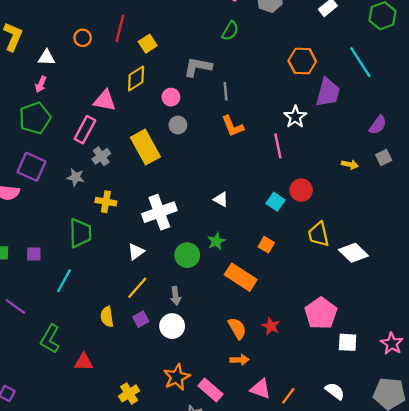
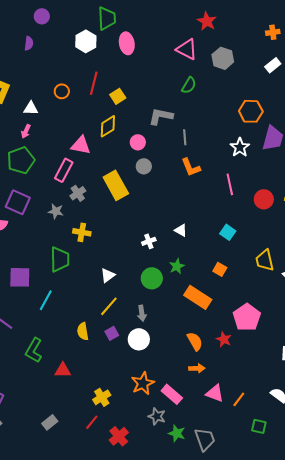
white star: (295, 117) -> (240, 147), moved
red circle: (301, 190) -> (264, 199), moved
white cross: (159, 212) -> (149, 241), moved, size x0.5
purple square: (34, 254) -> (20, 277), size x1.6
pink pentagon: (321, 313) -> (247, 317), moved

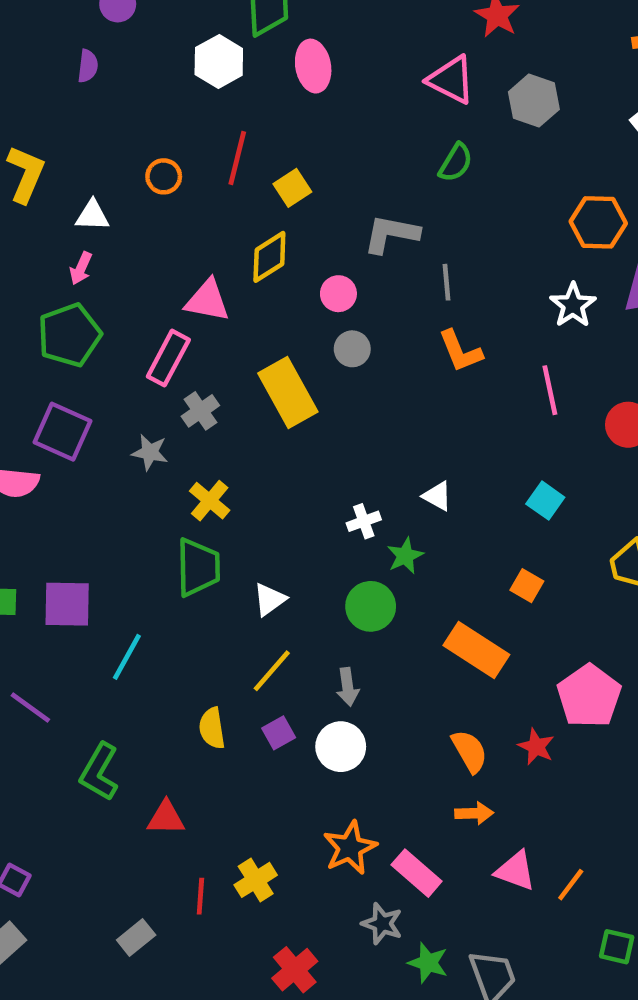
yellow cross: (82, 232) -> (210, 501), turned 30
green trapezoid: (60, 259) -> (198, 567), moved
green star: (177, 266) -> (405, 556), moved
red line: (92, 422) -> (200, 896), moved, turned -35

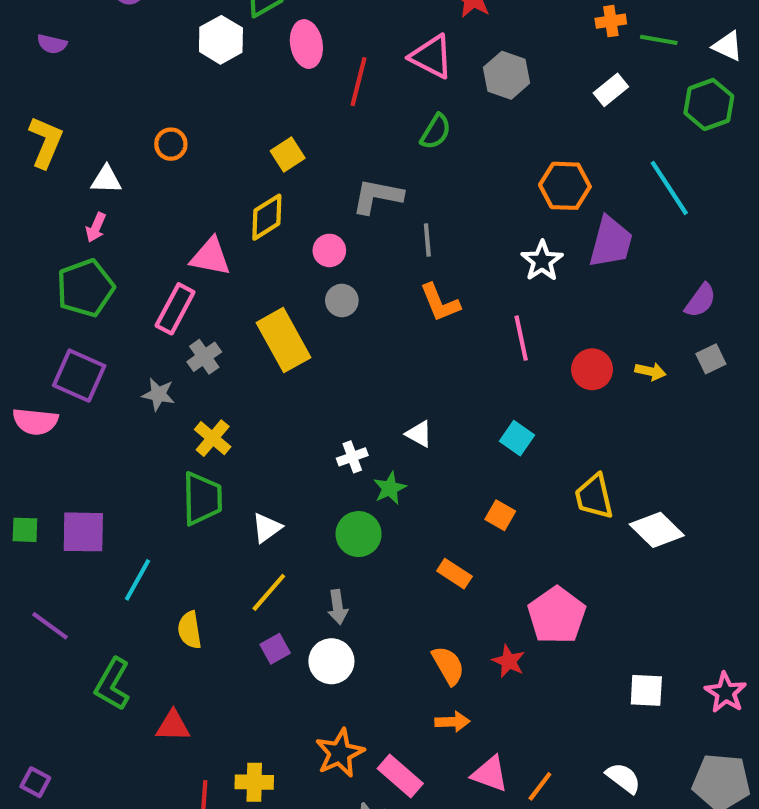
purple semicircle: (88, 66) -> (52, 44), moved, turned 96
red line: (237, 158) -> (359, 82), moved
orange rectangle: (476, 650) -> (454, 574), size x0.6
yellow semicircle: (212, 728) -> (190, 630), moved
yellow cross: (256, 880) -> (254, 782), turned 33

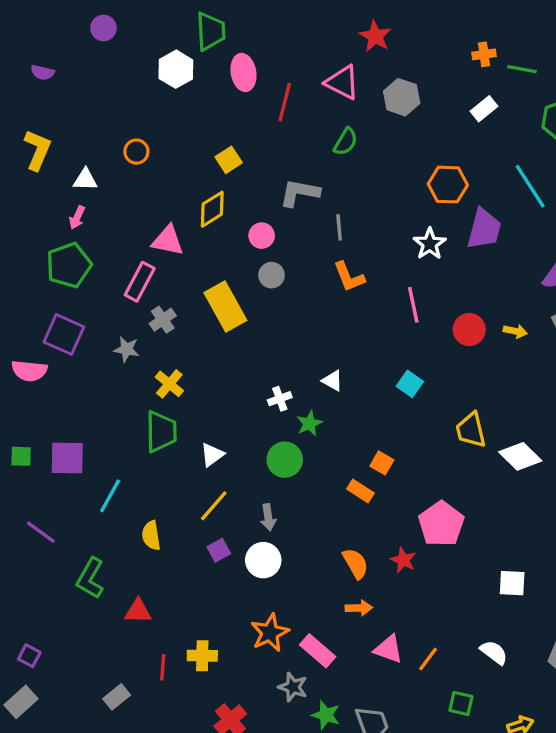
orange square: (500, 515) -> (382, 463), moved

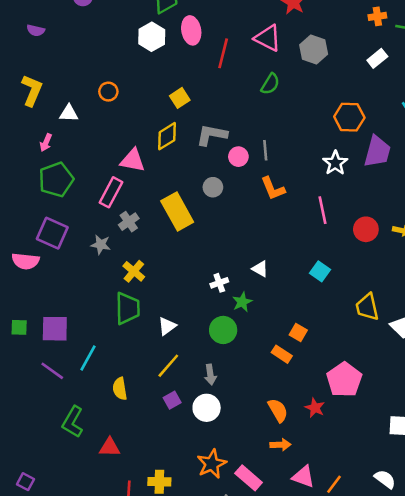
white hexagon: (176, 69) -> (152, 37), moved
gray L-shape: (299, 193) -> (212, 135), moved
pink arrow: (77, 217) -> (46, 143), moved
pink circle: (262, 236) -> (238, 157), moved
purple line: (41, 532) -> (52, 371), moved

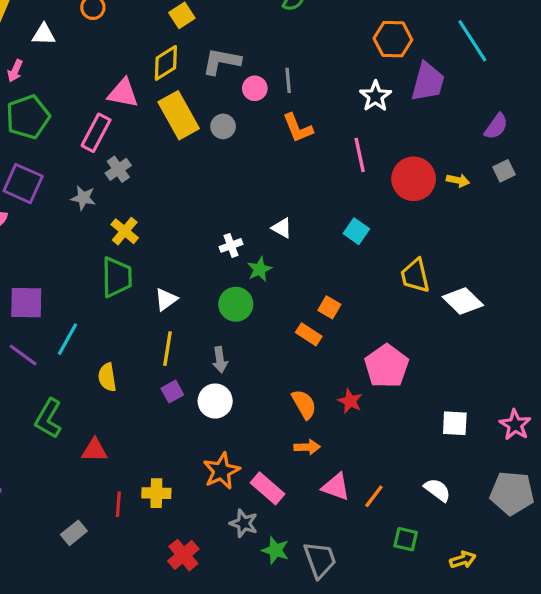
yellow rectangle: (177, 211) -> (179, 115), moved
red circle: (366, 229) -> (414, 179), size x1.4
yellow line: (168, 366) -> (168, 349), turned -32

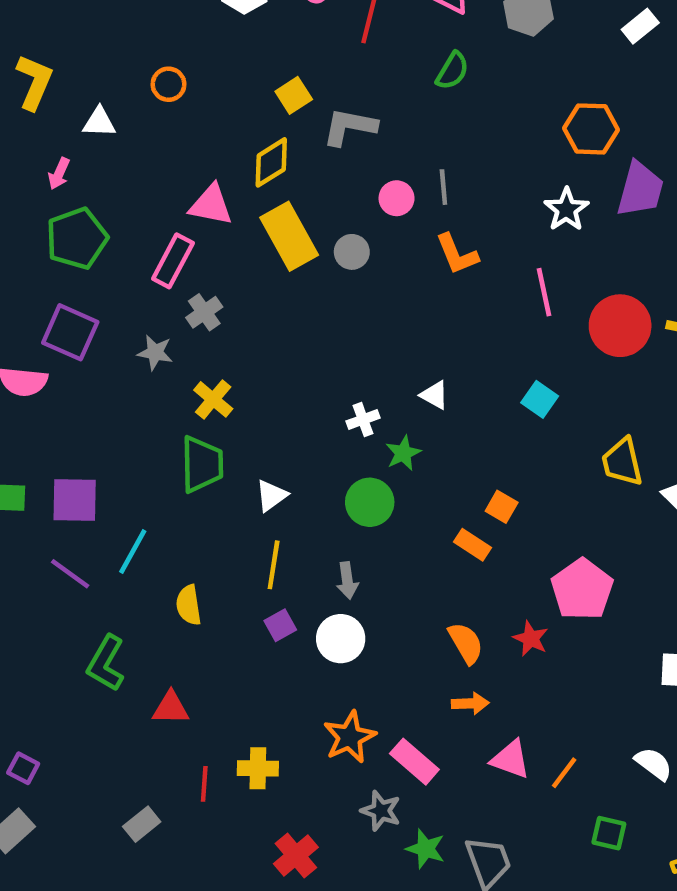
gray L-shape: (221, 61) -> (350, 127), moved

